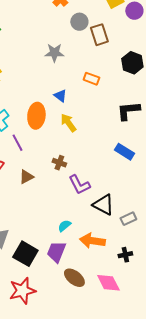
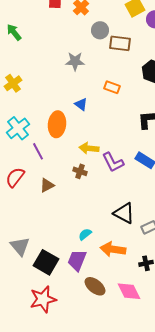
brown rectangle: (99, 35) -> (120, 43), turned -65
yellow arrow: (68, 123) -> (89, 148), moved, turned -48
purple L-shape: (79, 185) -> (113, 162), moved

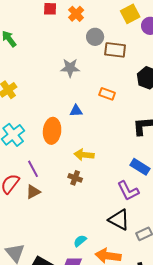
blue triangle: (81, 104) -> (76, 111), turned -40
purple line: (38, 151) -> (33, 169), moved
purple L-shape: (113, 162) -> (128, 191), moved
brown triangle: (47, 185) -> (33, 192), moved

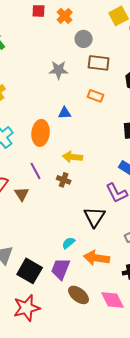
brown rectangle: (115, 50) -> (99, 63), moved
purple line: (33, 169) -> (36, 171), moved
brown triangle: (33, 192) -> (22, 194), turned -35
black triangle: (119, 220) -> (95, 217), moved, turned 35

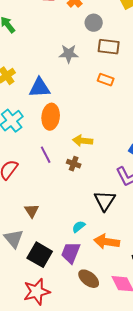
blue triangle: (65, 113) -> (40, 88), moved, size x1.6
brown triangle: (22, 194) -> (32, 211), moved

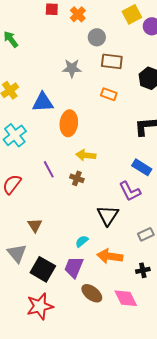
orange ellipse: (51, 117) -> (69, 123), moved

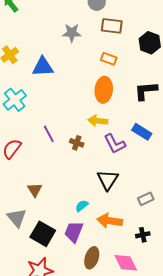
orange ellipse: (69, 123) -> (104, 90), moved
yellow arrow: (86, 155) -> (98, 121), moved
purple L-shape: (130, 191) -> (115, 144), moved
brown ellipse: (92, 293) -> (92, 258), turned 70

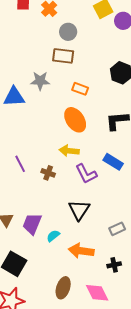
brown rectangle: (112, 26) -> (63, 56), moved
gray star: (72, 33) -> (40, 81), moved
orange ellipse: (104, 90) -> (75, 120), turned -40
purple trapezoid: (74, 232) -> (32, 224), moved

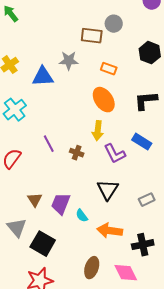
gray circle: (68, 32) -> (114, 24), moved
yellow arrow: (69, 151) -> (98, 131), turned -90
gray rectangle: (117, 229) -> (147, 200), moved
cyan semicircle: (53, 236) -> (82, 216), turned -88
black cross: (114, 265) -> (143, 245), size x1.5

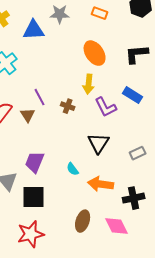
orange rectangle: (109, 69) -> (100, 13), moved
brown triangle: (35, 200) -> (28, 115), moved
purple trapezoid: (61, 204) -> (35, 162), moved
black square: (43, 244) -> (34, 197), turned -30

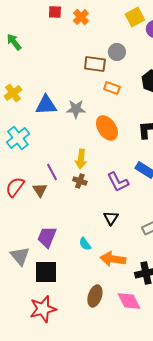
gray star: (60, 14) -> (76, 109), moved
yellow arrow: (89, 84) -> (81, 159), moved
black triangle: (99, 143) -> (111, 218), size x0.7

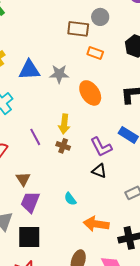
brown triangle: (40, 190) -> (23, 179), moved
black triangle: (111, 218) -> (99, 171), moved, turned -42
cyan semicircle: (85, 244) -> (70, 199), moved

